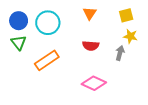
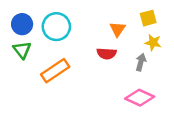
orange triangle: (90, 13) -> (118, 29), moved
pink diamond: (94, 83) -> (140, 98), moved

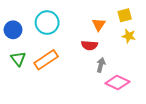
blue circle: (22, 24) -> (13, 30), moved
green triangle: (22, 50) -> (18, 59), moved
gray arrow: (141, 62) -> (101, 65), moved

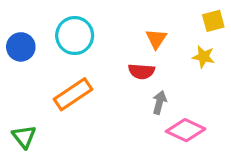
yellow square: (125, 15) -> (213, 21), moved
green triangle: (18, 59) -> (24, 137), moved

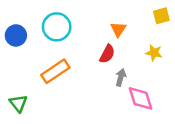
yellow star: (203, 57) -> (154, 53), moved
red semicircle: (142, 71) -> (107, 54), turned -66
pink diamond: (186, 130) -> (140, 98), turned 48

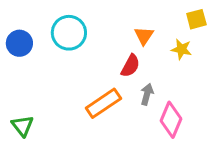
yellow star: (154, 53) -> (181, 49), moved
orange rectangle: (55, 71) -> (103, 103), moved
pink diamond: (140, 98) -> (171, 120), turned 40

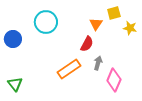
yellow square: (196, 19) -> (114, 13), moved
blue circle: (19, 43) -> (13, 39), moved
yellow star: (181, 49) -> (130, 28), moved

